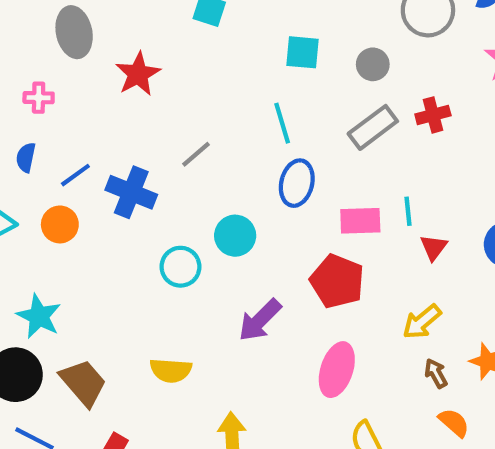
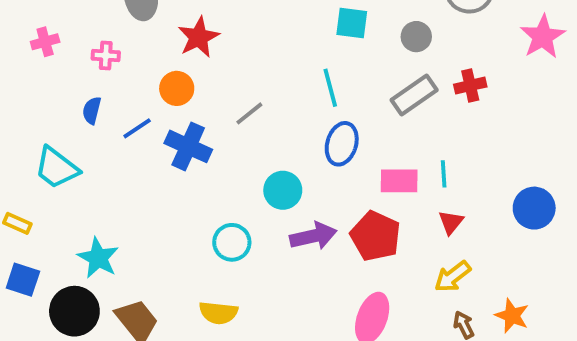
orange circle: (60, 224) -> (177, 88), moved
red triangle: (434, 247) -> (451, 222), moved
cyan circle: (180, 267) -> (232, 242), moved
purple arrow: (260, 320) -> (313, 236), moved, turned -150

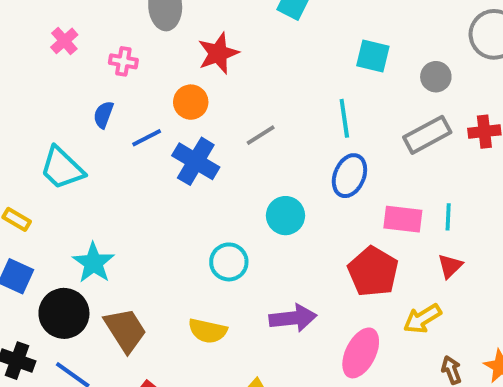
pink cross: (45, 42) -> (64, 41), turned -32
purple arrow: (313, 236) -> (293, 318), moved
yellow arrow: (453, 277) -> (422, 319), moved

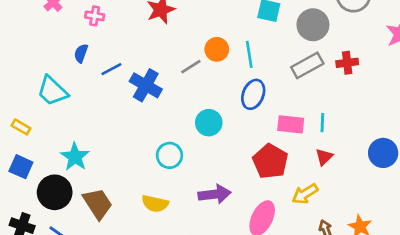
gray circle: (436, 77) -> (313, 25), size x1.5
orange circle: (191, 102) -> (217, 49), moved

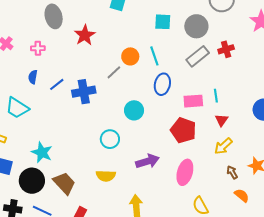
blue cross: (146, 85) -> (84, 92), turned -30
yellow arrow: (305, 194) -> (223, 146), moved

